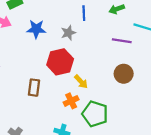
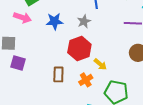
orange cross: (71, 101) -> (86, 80), moved

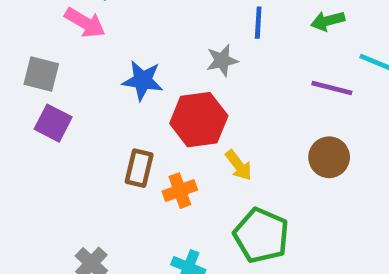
blue star: (55, 21) -> (143, 80), moved
orange cross: (86, 80) -> (180, 191), moved

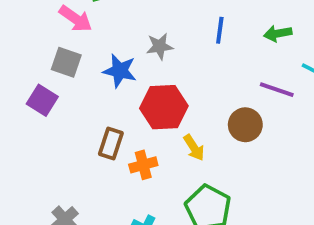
gray star: (222, 61) -> (160, 46), moved
gray square: (41, 74) -> (66, 62), moved
brown circle: (329, 157) -> (245, 125), moved

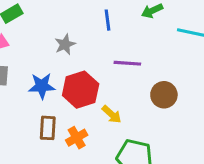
blue star: (120, 71) -> (42, 86), moved
purple line: (277, 90) -> (127, 63), moved
brown circle: (245, 125) -> (164, 95), moved

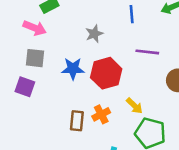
yellow arrow: (112, 114) -> (134, 106), moved
brown rectangle: (48, 128) -> (77, 121), moved

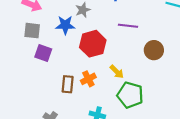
blue star: (73, 69) -> (65, 25), moved
purple square: (25, 87) -> (43, 53), moved

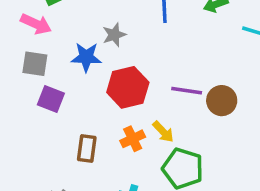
purple line: (128, 26) -> (187, 91), moved
orange cross: (88, 79) -> (133, 139), moved

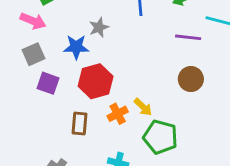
gray square: (35, 64) -> (34, 54), turned -30
red hexagon: (128, 87) -> (96, 81), moved
purple line: (187, 91) -> (188, 37), moved

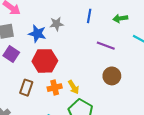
purple line: (188, 37) -> (106, 46), moved

